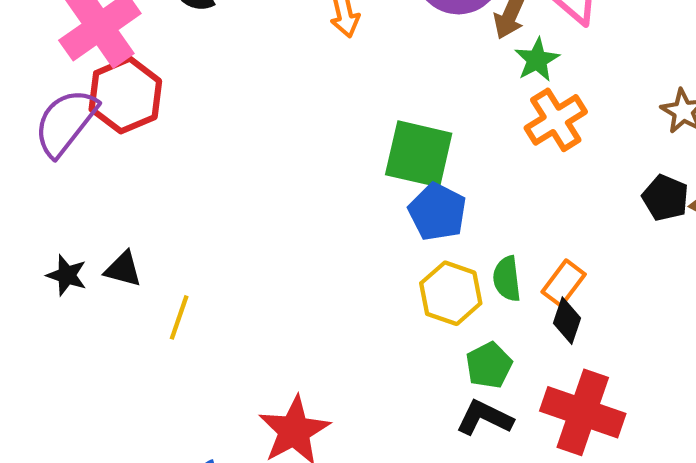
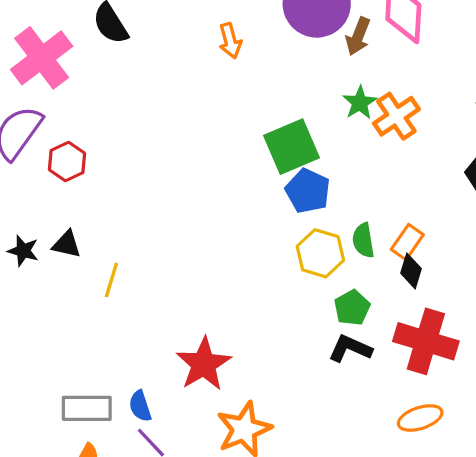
green star: (537, 60) -> (360, 103), moved
red hexagon: (125, 95) -> (67, 162), moved, size x0.7
green square: (419, 154) -> (292, 147), turned -34

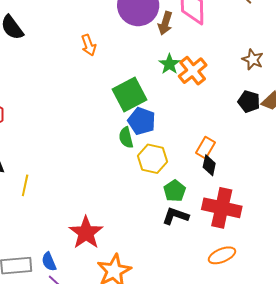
orange arrow: (230, 41) -> (89, 45), moved
green semicircle: (363, 240) -> (126, 138), moved

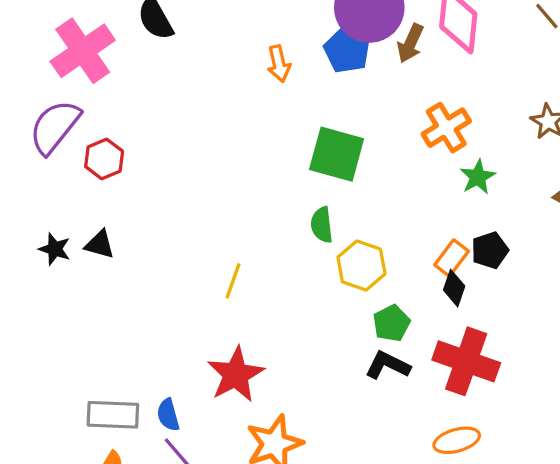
green star: (169, 64) -> (478, 177), moved
green square: (130, 94) -> (337, 154), turned 36
black pentagon: (249, 102) -> (490, 250), moved, turned 30
blue pentagon: (142, 121) -> (347, 50), moved
yellow line: (25, 185) -> (233, 281), moved

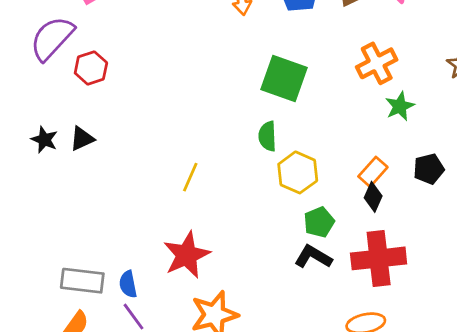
black triangle: (100, 244) -> (82, 139), turned -44
black pentagon: (490, 250) -> (429, 169), moved
red cross: (466, 361) -> (379, 258), turned -30

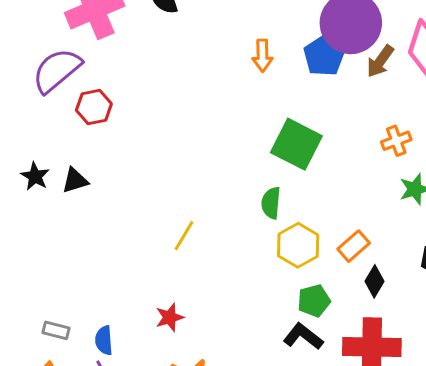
orange cross: (377, 63) -> (396, 141), size x0.7
orange rectangle: (373, 172) -> (354, 246), moved
red star: (187, 255) -> (170, 317), size x0.6
gray rectangle: (82, 281) -> (56, 330), size x0.6

